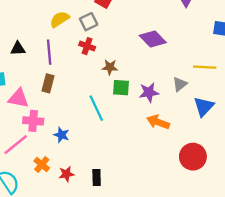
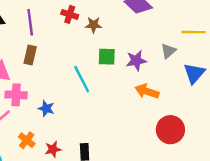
brown star: (110, 67) -> (94, 25), moved
red circle: (193, 157) -> (170, 130), moved

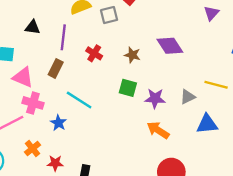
red cross: (70, 14) -> (94, 53), moved
brown star: (94, 25) -> (132, 55), moved
blue triangle: (194, 73) -> (207, 124), turned 30
cyan line: (82, 79) -> (79, 100), moved, turned -44

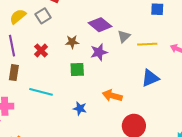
red cross: (94, 53) -> (41, 50), turned 32
gray triangle: (188, 97) -> (124, 36), moved
purple star: (155, 98) -> (99, 52), moved
blue star: (58, 123) -> (80, 108), moved

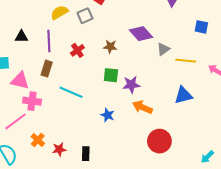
purple star: (99, 52) -> (131, 85), moved

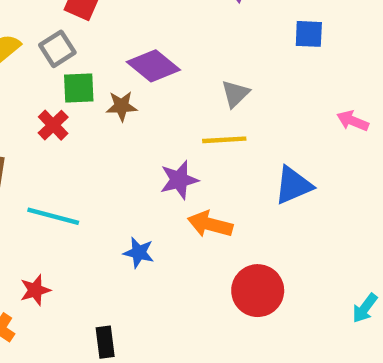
purple diamond: (141, 34) -> (153, 66), moved
yellow line: (186, 61) -> (224, 140), moved
green square: (111, 75) -> (79, 88), moved
red star: (59, 149) -> (35, 290), moved

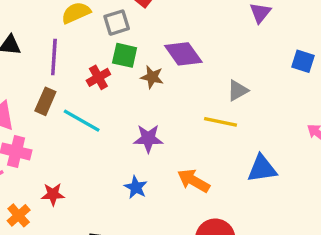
purple star: (179, 180) -> (148, 139), moved
cyan line: (53, 216) -> (82, 121), moved

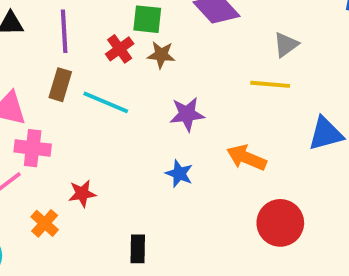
brown star: (152, 77) -> (161, 55), moved

